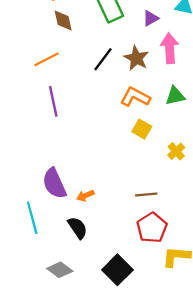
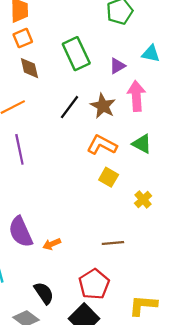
green triangle: (175, 96) -> (142, 144), turned 40
black semicircle: (78, 228) -> (44, 293), moved
red pentagon: (152, 228) -> (94, 284), moved

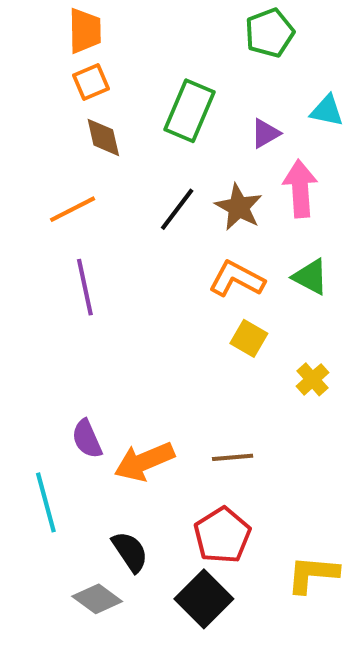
green rectangle: (76, 54) -> (189, 111), turned 48
purple semicircle: (21, 232) -> (87, 439), size x0.7
brown line: (113, 243) -> (233, 457), moved
orange arrow: (52, 244) -> (144, 461), size x1.8

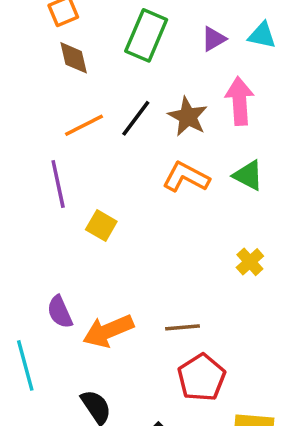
purple triangle: (265, 133) -> (214, 39), moved
orange line: (73, 209) -> (84, 125), moved
yellow square: (249, 338) -> (101, 225), moved
red pentagon: (222, 535) -> (202, 378), moved

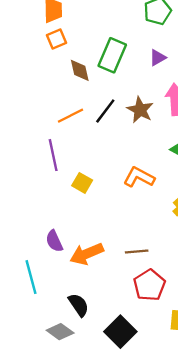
brown diamond: (74, 58) -> (80, 70), moved
orange L-shape: (186, 177) -> (139, 177), moved

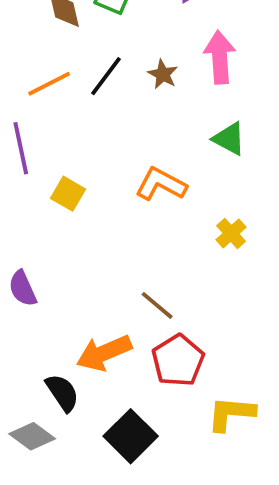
brown star: (140, 110) -> (163, 74), size x0.7
brown line: (137, 251) -> (157, 305), turned 45
orange arrow: (87, 254) -> (104, 353), moved

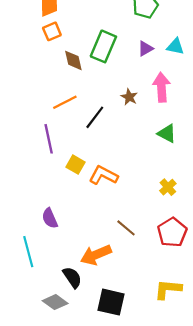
black line: (106, 76) -> (95, 117), moved
orange L-shape: (161, 184) -> (103, 175), moved
red pentagon: (178, 360) -> (172, 232), moved
black square: (131, 436) -> (111, 302), turned -32

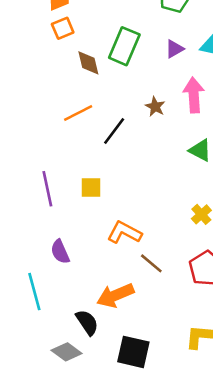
purple line: (49, 139) -> (47, 189), moved
yellow square: (76, 165) -> (91, 188), turned -30
orange L-shape: (103, 175) -> (124, 232), moved

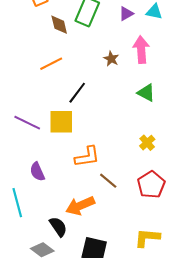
black line: (114, 131) -> (77, 93), moved
yellow square: (91, 188) -> (61, 122), size x1.5
purple line: (47, 189) -> (27, 123), turned -52
orange L-shape: (124, 232) -> (87, 157), turned 144

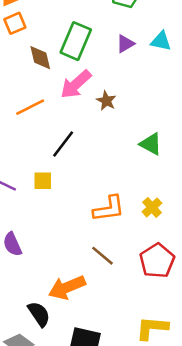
pink arrow: (141, 50) -> (76, 84), moved, turned -128
yellow square: (61, 122) -> (43, 181), size x0.6
orange L-shape: (87, 157) -> (109, 209), moved

